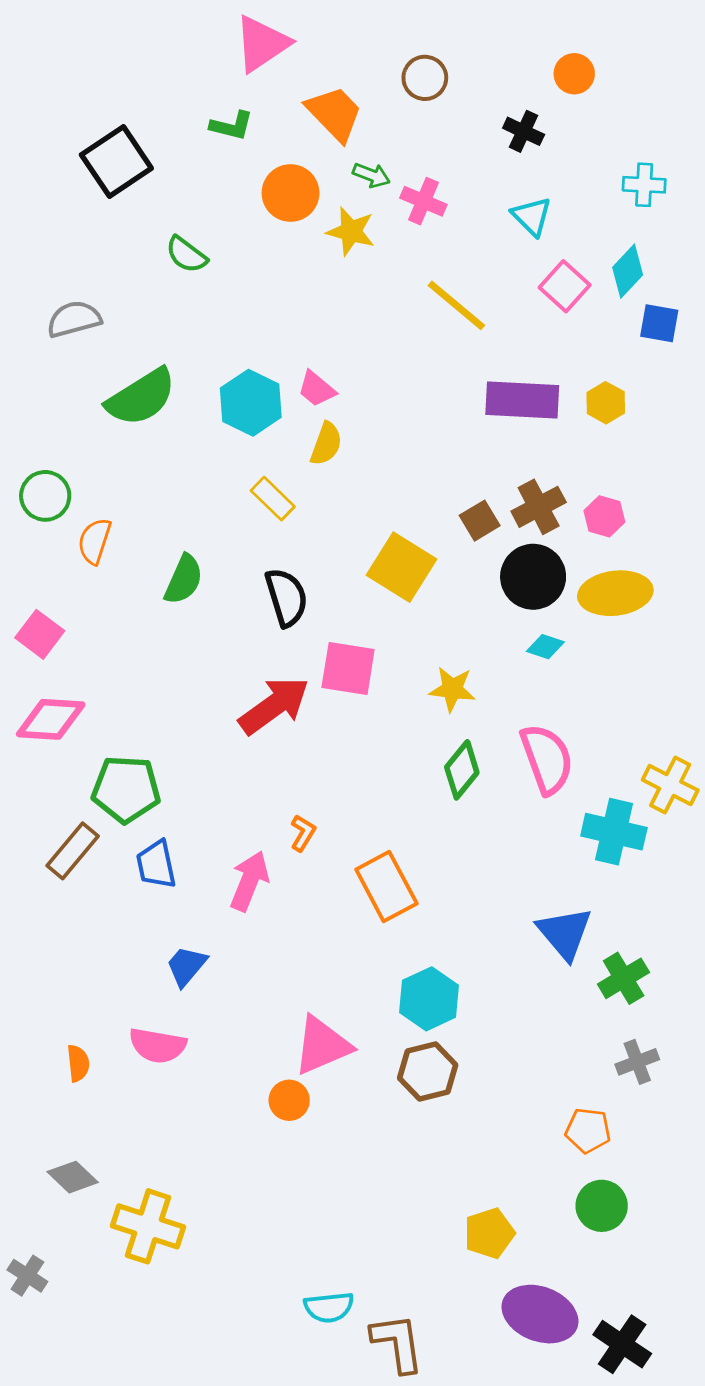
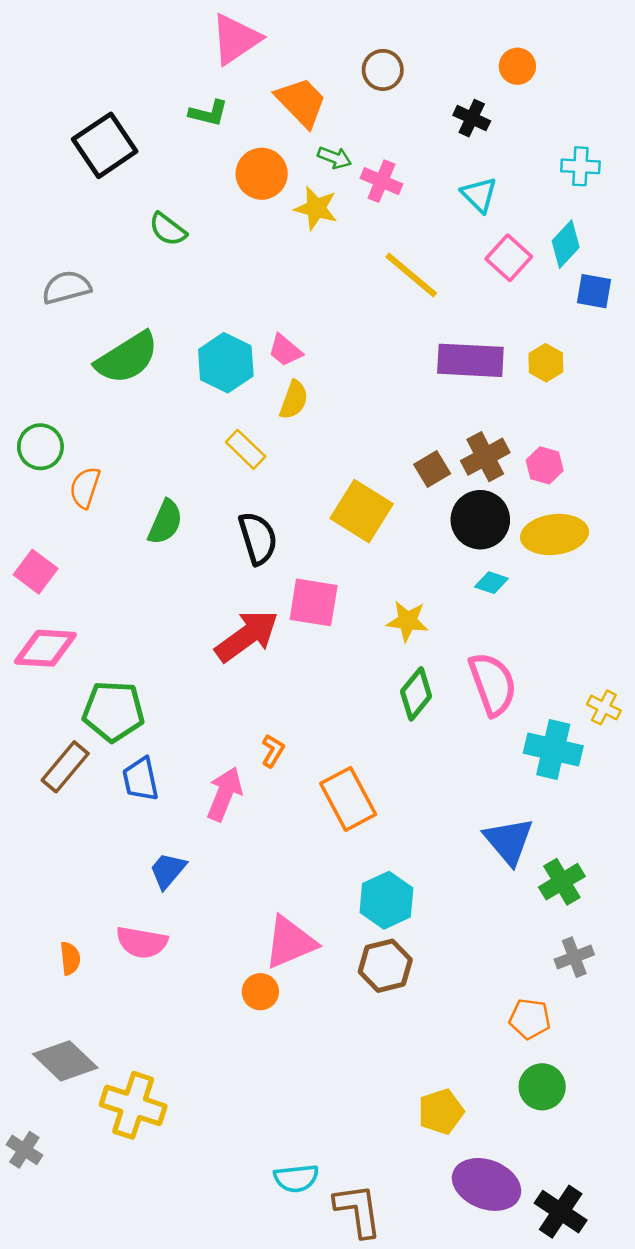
yellow cross: (670, 785) -> (604, 707), size x0.7
gray diamond: (73, 1177) -> (65, 1061), size x1.4

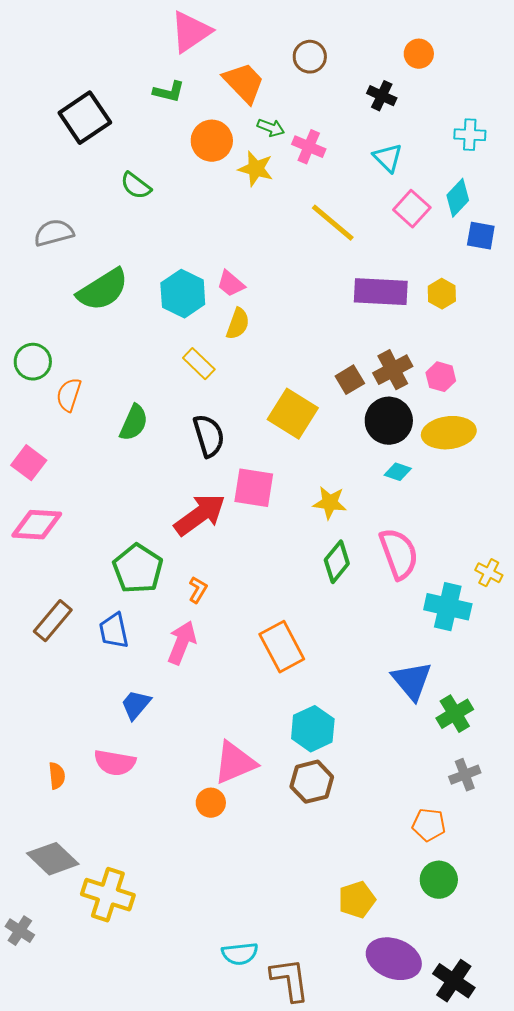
green pentagon: (113, 711) -> (138, 569), moved, turned 30
orange L-shape: (273, 751) -> (198, 590), moved

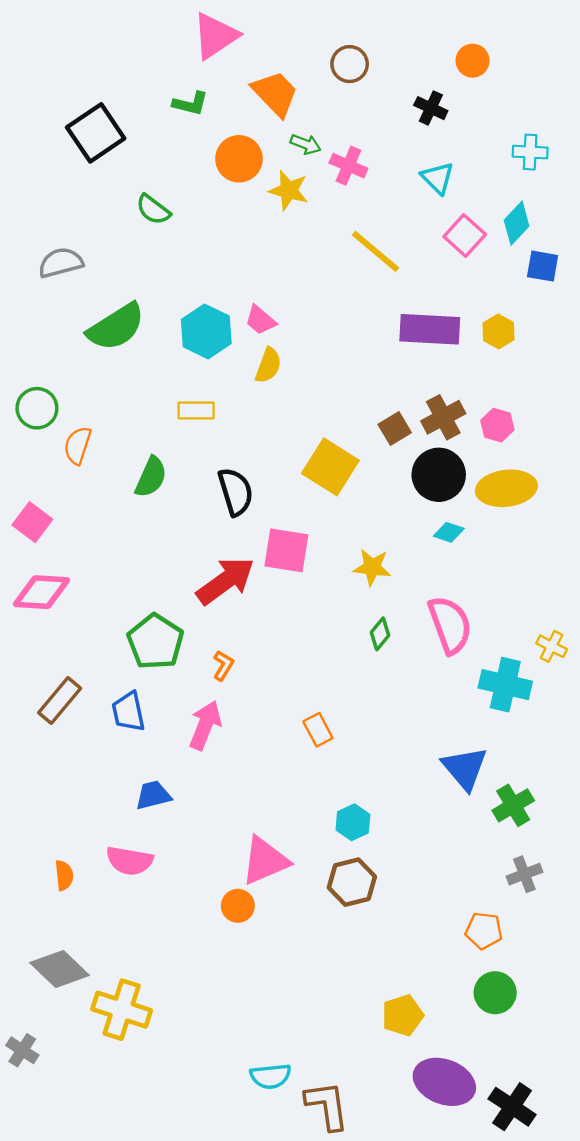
yellow rectangle: (199, 364) -> (196, 410), moved, turned -44
green diamond: (337, 562) -> (380, 634), size x0.7
orange rectangle: (282, 647) -> (318, 730), size x0.6
blue trapezoid: (136, 705) -> (153, 795), turned 36
cyan hexagon: (313, 729) -> (353, 822), size x0.7

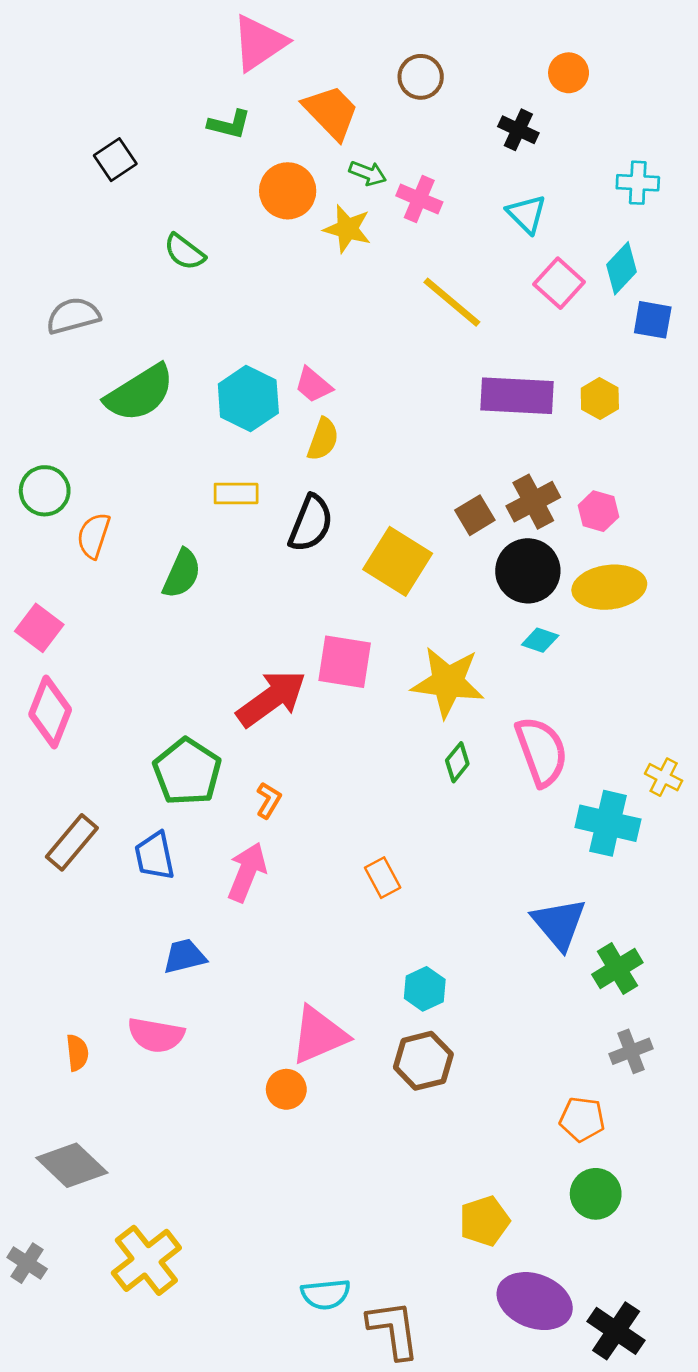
black square: (96, 133) -> (115, 160), size x0.6
black semicircle: (236, 492) -> (311, 523), moved, turned 39
yellow star: (372, 567) -> (448, 682), size x1.6
pink diamond: (42, 592) -> (50, 712), turned -72
yellow cross: (122, 1010) -> (146, 1260), moved, turned 34

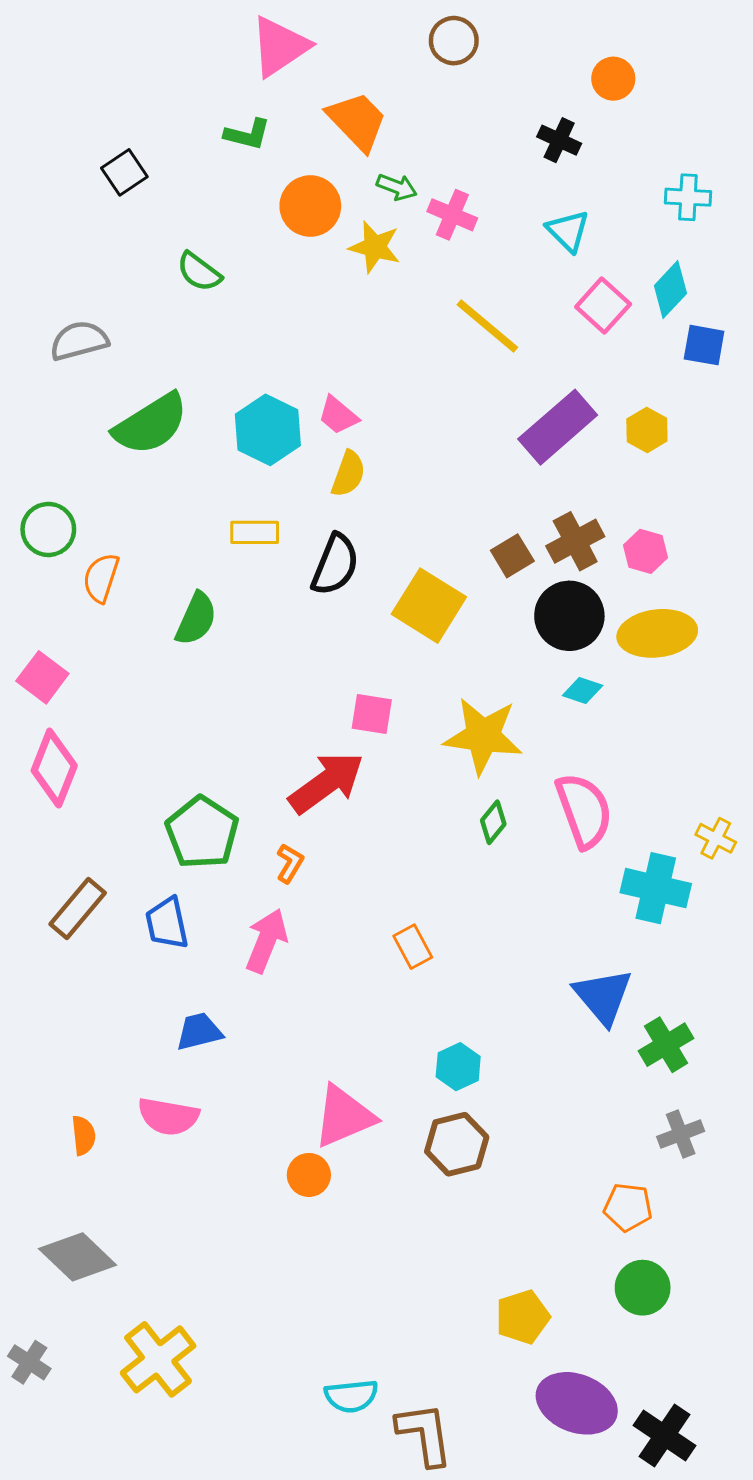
brown circle: (421, 77) -> (454, 41), moved
purple rectangle: (517, 396) -> (558, 427), turned -44
pink square: (345, 662) -> (372, 714), size x0.7
red arrow: (271, 698) -> (326, 783), moved

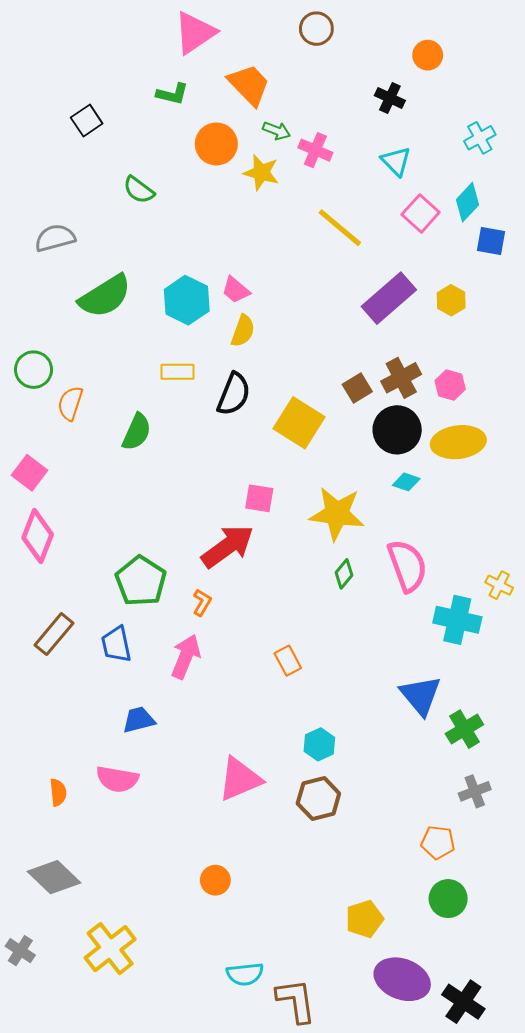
cyan cross: (688, 197) -> (480, 138), turned -32
orange circle: (309, 1175) -> (215, 880), moved

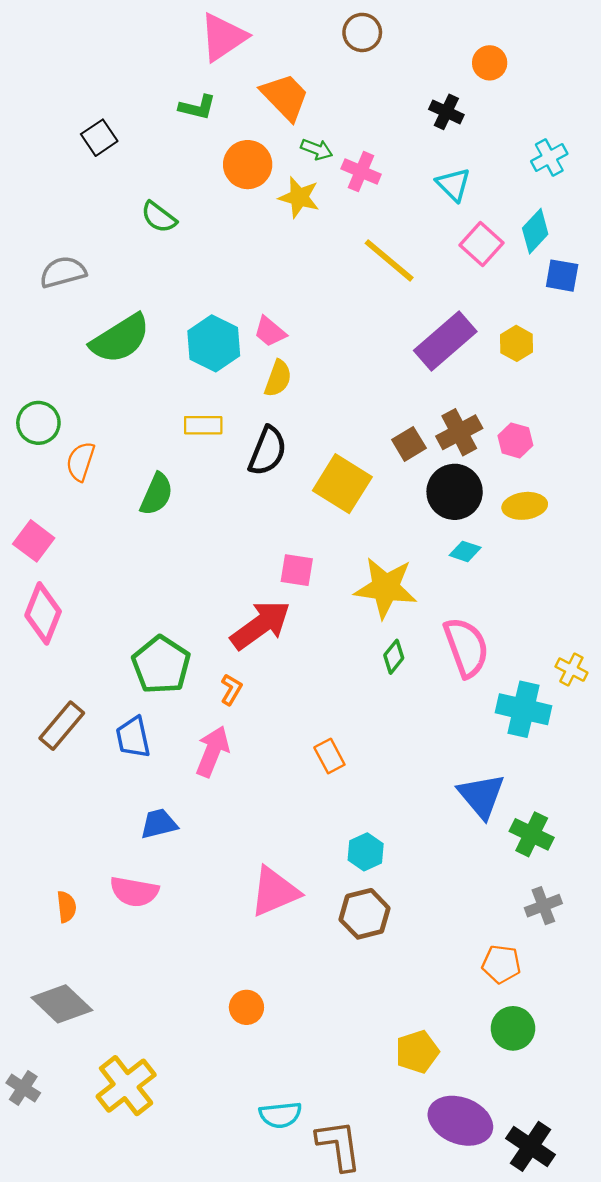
yellow ellipse: (458, 442) -> (525, 506), size x0.7
green cross: (464, 729) -> (532, 834), turned -33

